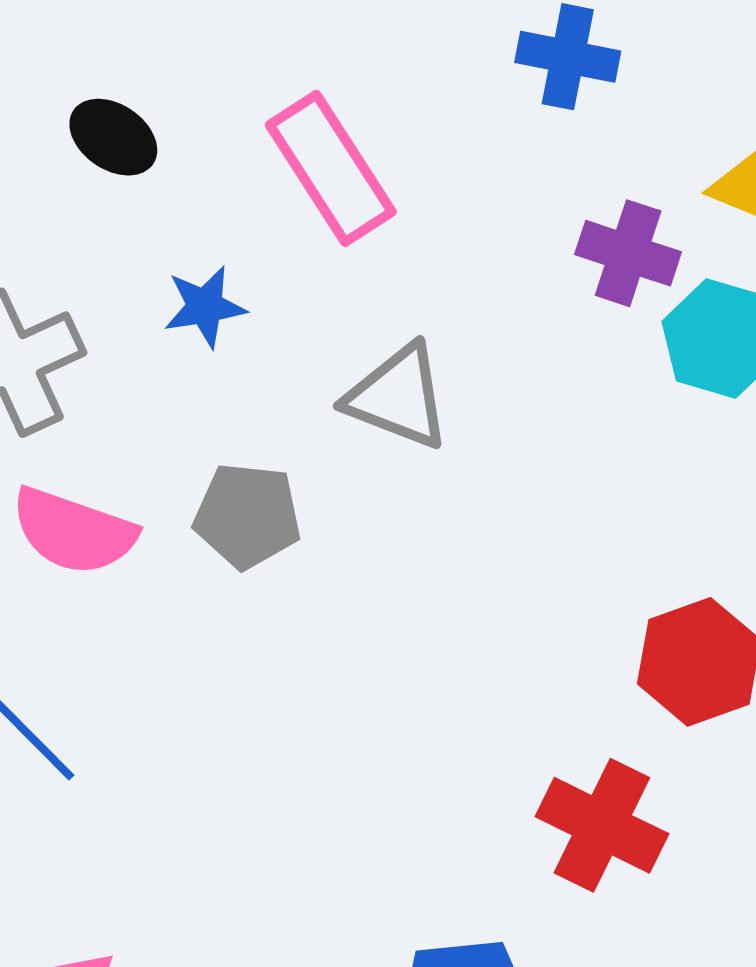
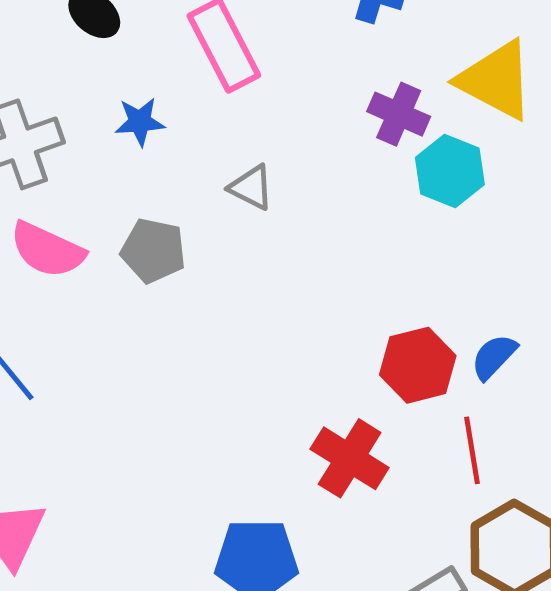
gray triangle: (398, 397) -> (251, 187), size x0.7

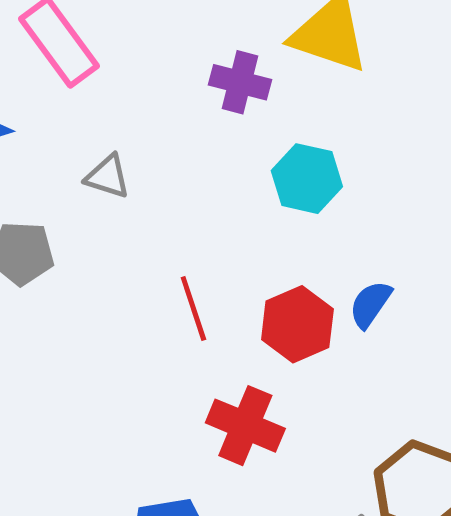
cyan hexagon: (450, 171) -> (307, 179), moved
red line: (472, 450) -> (193, 309), moved

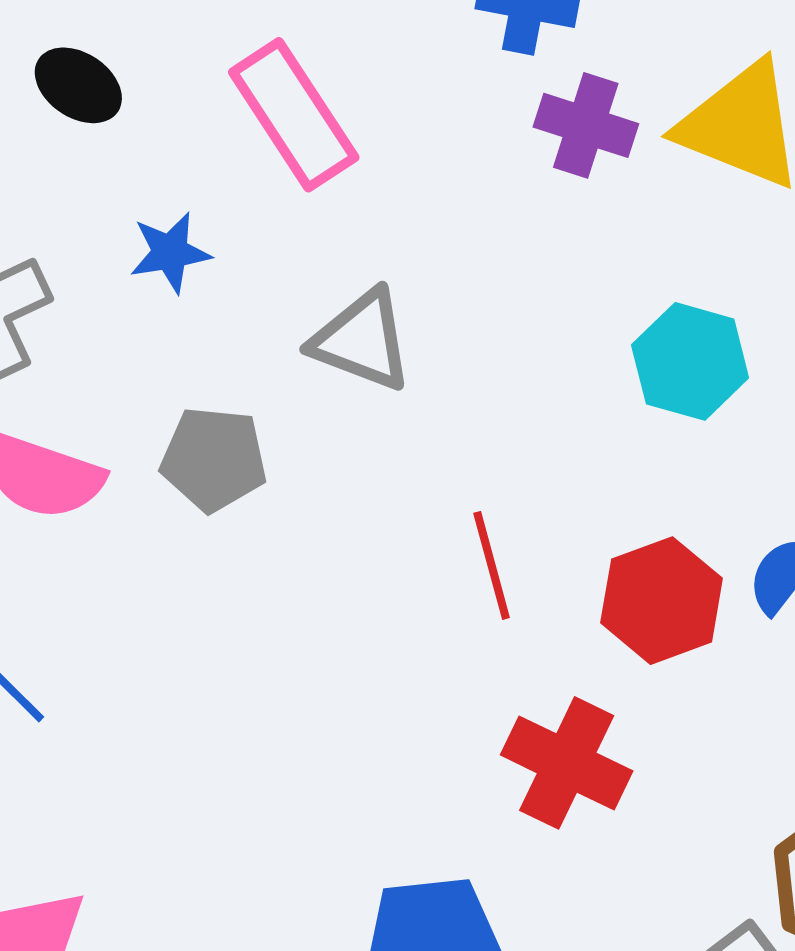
purple cross: (240, 82) -> (586, 125), moved
gray triangle: (108, 177) -> (362, 340), size x1.4

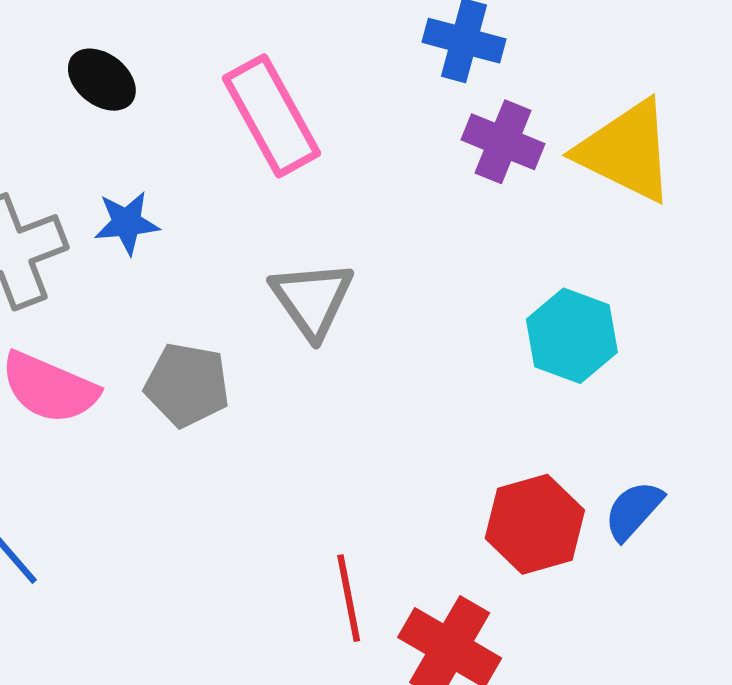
blue star: (170, 252) -> (127, 223), moved
gray triangle: (362, 340) -> (312, 299), turned 30
red line: (492, 565) -> (349, 598), moved

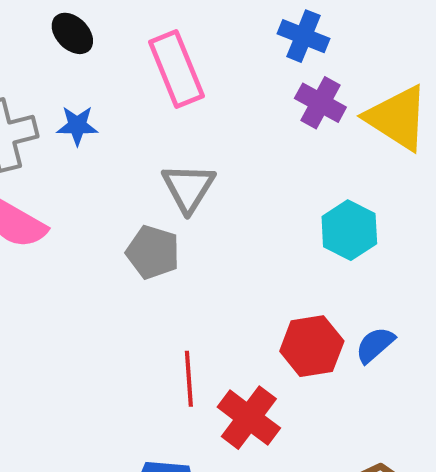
gray pentagon: (187, 385) -> (153, 252), moved

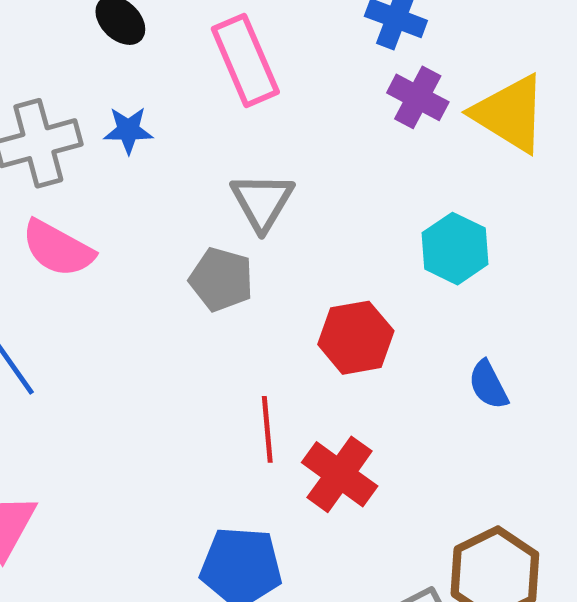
blue semicircle: (375, 345) -> (488, 385), turned -75
red hexagon: (312, 346) -> (356, 338), moved

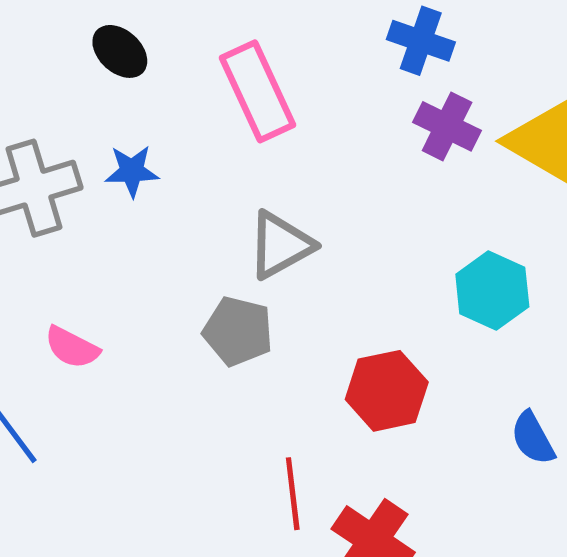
gray triangle: (262, 202) -> (280, 245), turned 32
pink semicircle: (58, 249) -> (72, 347), moved, size x0.7

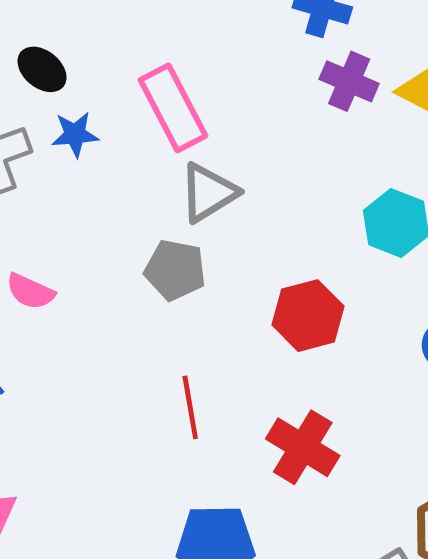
black ellipse: (120, 51) -> (42, 69), moved
pink rectangle: (258, 91) -> (173, 108), moved
red line: (293, 494) -> (190, 407), moved

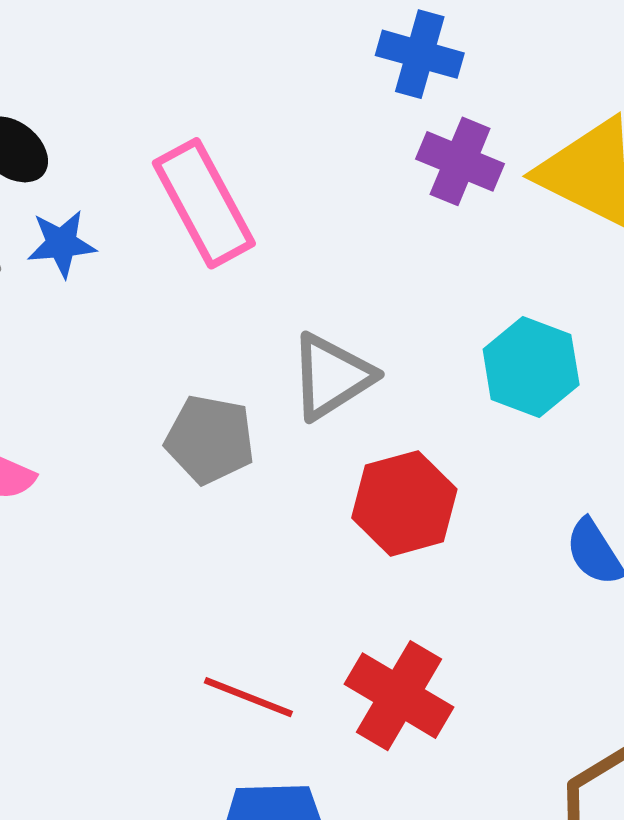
gray triangle: (208, 193) -> (332, 376), moved
red line: (190, 407) -> (248, 697), moved, turned -58

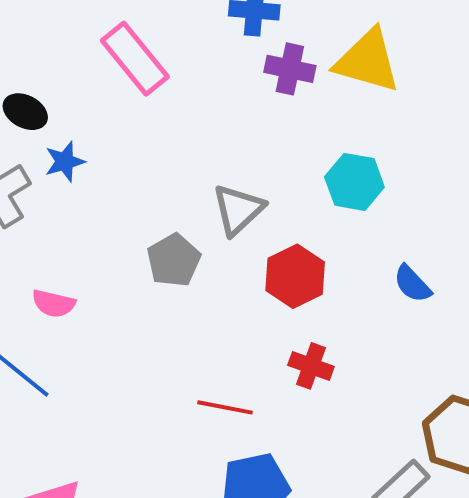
pink rectangle: (204, 203) -> (135, 59), moved
gray pentagon: (210, 439) -> (174, 260), turned -30
red cross: (399, 696) -> (311, 366), moved, size x0.7

